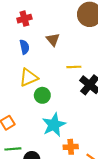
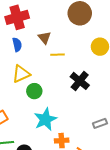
red cross: (24, 19) -> (17, 17), size x1.6
yellow line: (74, 67) -> (58, 55), moved

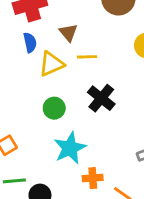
yellow triangle: (21, 74) -> (51, 64), moved
black cross: (80, 81) -> (101, 98), moved

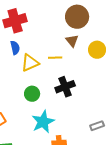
brown triangle: (68, 33) -> (72, 41), moved
black cross: (101, 98) -> (65, 87), turned 30

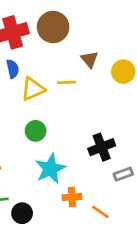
brown circle: (77, 17) -> (53, 27), moved
black cross: (65, 87) -> (102, 147), moved

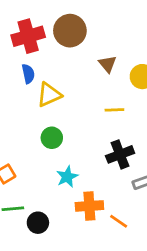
yellow line: (67, 82) -> (114, 110), moved
cyan star: (50, 169) -> (67, 177), size x0.7
orange cross: (72, 197) -> (89, 206), size x1.4

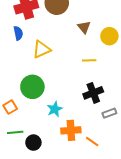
blue semicircle: (28, 74) -> (18, 33), moved
green circle: (52, 138) -> (32, 87), moved, size x1.5

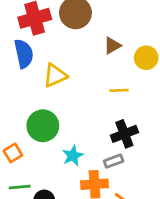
brown triangle: (84, 27) -> (112, 46), turned 40
blue semicircle: (18, 33) -> (24, 54), size x1.5
gray rectangle: (109, 113) -> (114, 161), moved

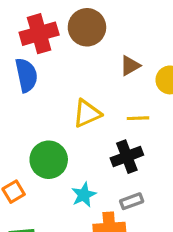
yellow triangle: (55, 75) -> (87, 113), moved
black cross: (124, 134) -> (127, 157), moved

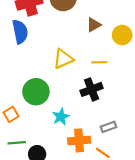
gray rectangle: (132, 201) -> (109, 127), moved

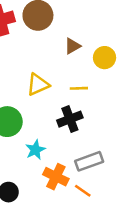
gray rectangle: (109, 127) -> (89, 161), size x1.5
orange cross: (79, 140) -> (56, 177), turned 30

